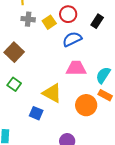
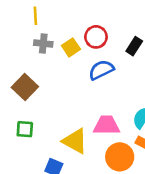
pink trapezoid: (76, 68) -> (107, 125), moved
green square: (14, 84) -> (25, 129), turned -32

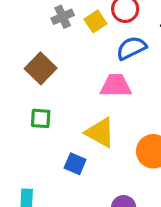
gray cross: (43, 43) -> (63, 17), turned -30
pink trapezoid: (107, 125) -> (116, 86), moved

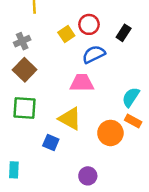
gray cross: (63, 17) -> (22, 41), moved
green square: (41, 118) -> (25, 108), size x1.5

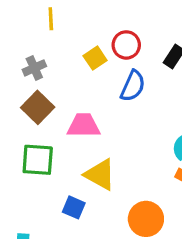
blue semicircle: (94, 54) -> (133, 86), turned 140
pink trapezoid: (82, 83) -> (84, 125), moved
orange circle: (110, 133) -> (146, 219), moved

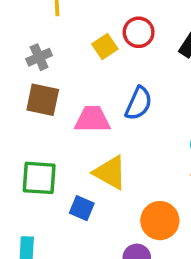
blue semicircle: (133, 86) -> (139, 103), moved
brown square: (38, 107) -> (43, 100), turned -32
green square: (38, 160) -> (39, 178), moved

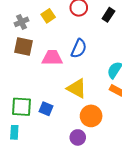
yellow square: (105, 46) -> (48, 16), moved
yellow triangle: (110, 173) -> (77, 88), moved
green square: (39, 178) -> (22, 107), moved

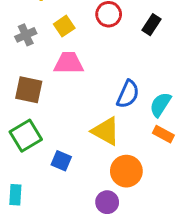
brown square: (24, 46) -> (29, 90), moved
blue semicircle: (79, 48) -> (128, 94), moved
pink trapezoid: (52, 58) -> (69, 63), moved
green square: (22, 107) -> (26, 136), moved, turned -35

